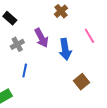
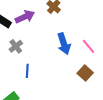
pink line: (89, 36) -> (88, 46), moved
purple arrow: (41, 38) -> (25, 17), moved, turned -78

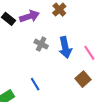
gray cross: (16, 46) -> (41, 44), moved, turned -32
blue line: (27, 71) -> (35, 84), moved, turned -40

